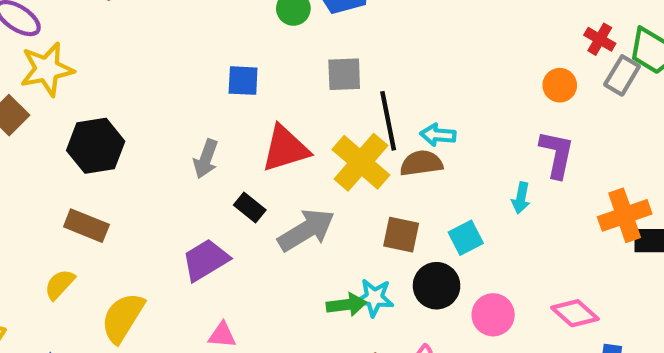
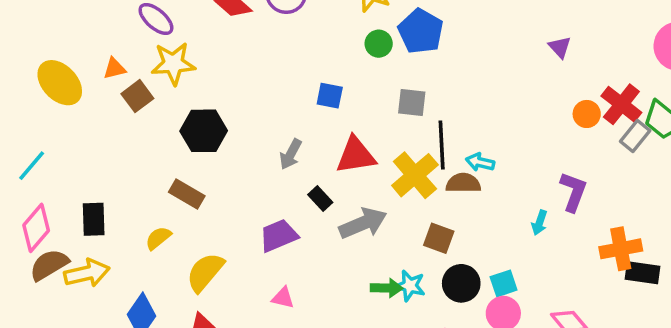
red cross: (600, 39) -> (621, 104), size x1.6
orange circle: (560, 85) -> (587, 114), moved
cyan square: (466, 238) -> (504, 283), moved

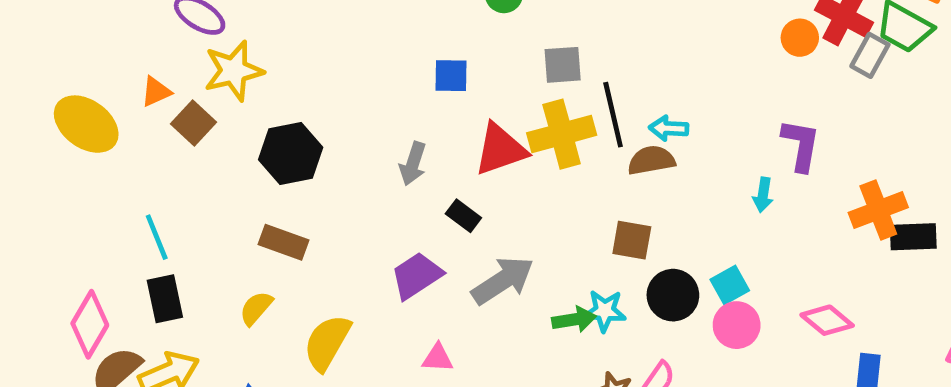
cyan line: (32, 166) -> (157, 237), moved, turned -52
yellow cross: (415, 175) -> (562, 134), moved, turned 36
gray arrow: (363, 223) -> (503, 280), moved

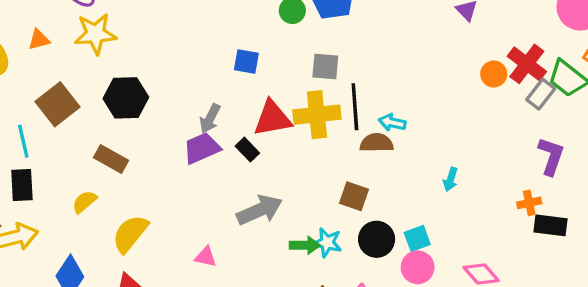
brown square: (194, 123) -> (58, 104), moved, size x1.4
purple L-shape: (801, 145) -> (551, 156), moved
orange cross: (878, 210) -> (529, 203), size x0.6
black rectangle: (463, 216) -> (247, 150), moved
purple trapezoid: (417, 276) -> (202, 148), moved

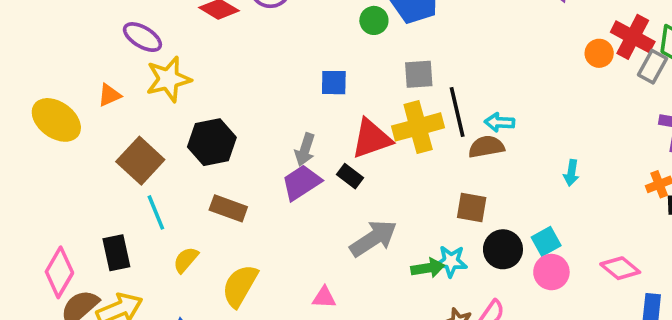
cyan line: (23, 141) -> (156, 212), moved
brown rectangle: (111, 159) -> (228, 208), moved

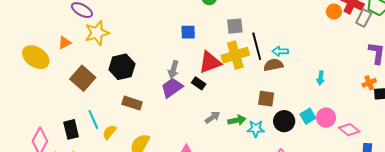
cyan line: (156, 212) -> (93, 119), moved
gray arrow: (373, 238) -> (213, 117), size x0.6
green arrow: (428, 268) -> (237, 120), moved
pink circle: (551, 272) -> (326, 118), moved

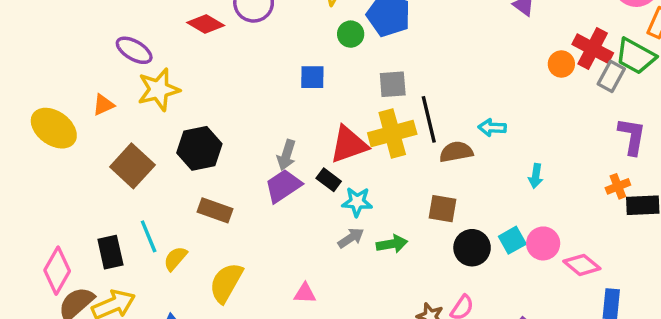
blue square: (188, 32) -> (312, 77), moved
cyan arrow: (280, 51) -> (492, 128), moved
cyan star: (256, 129) -> (357, 202), moved

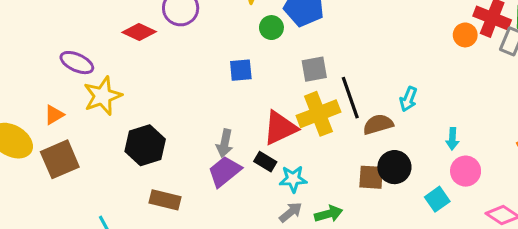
cyan arrow: (492, 128) -> (408, 99), turned -65
brown square: (132, 166) -> (60, 159), moved, turned 30
pink circle: (543, 243) -> (466, 171), moved
black circle: (472, 248) -> (394, 167), moved

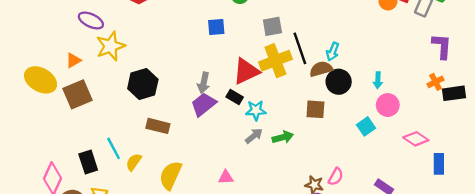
cyan arrow: (408, 99) -> (333, 52), moved
black circle: (394, 167) -> (339, 82), moved

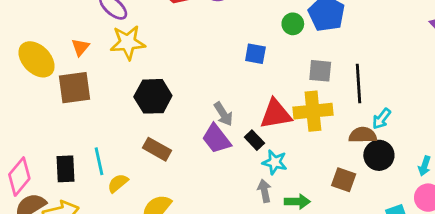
black line: (300, 48) -> (359, 84), moved
orange triangle: (73, 60) -> (80, 47), turned -35
gray arrow: (204, 83) -> (223, 114), turned -60
purple trapezoid: (203, 104) -> (216, 139), turned -104
gray arrow: (254, 136) -> (264, 191), turned -78

